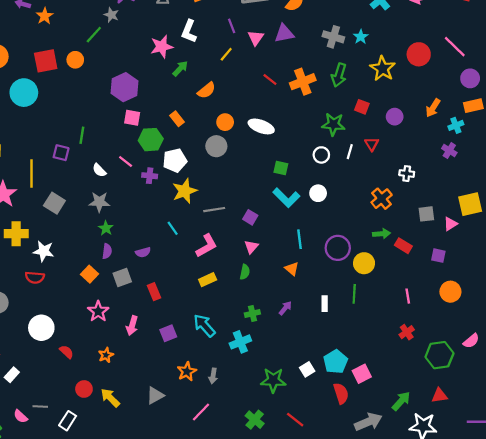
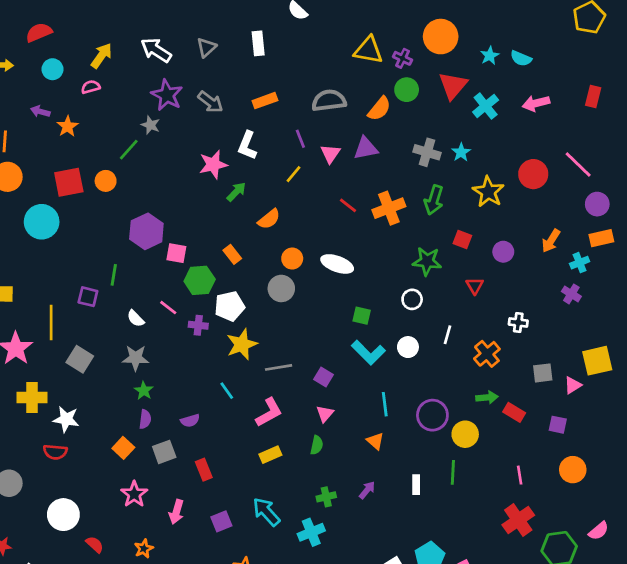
purple hexagon: (124, 87) -> (146, 231), moved
white line: (350, 152) -> (447, 335), moved
red cross: (407, 332) -> (518, 520), size x1.6

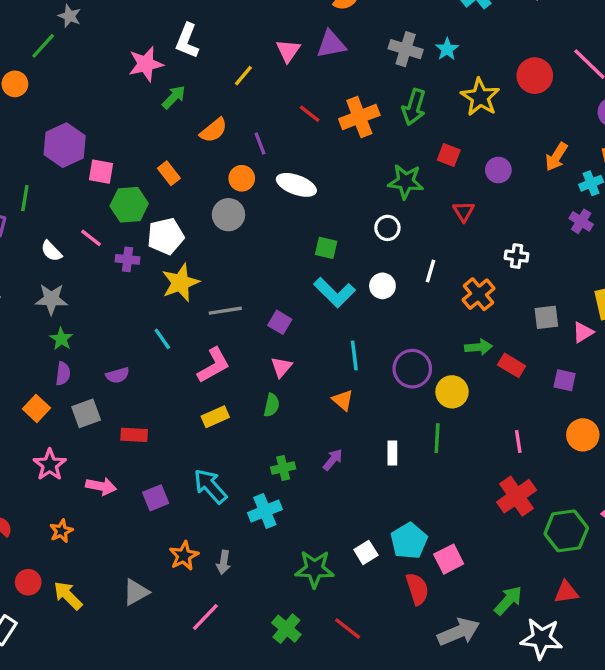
purple line: (300, 139) -> (260, 143), moved
red rectangle: (204, 470) -> (134, 435), turned -65
pink arrow: (176, 512) -> (101, 486), turned -95

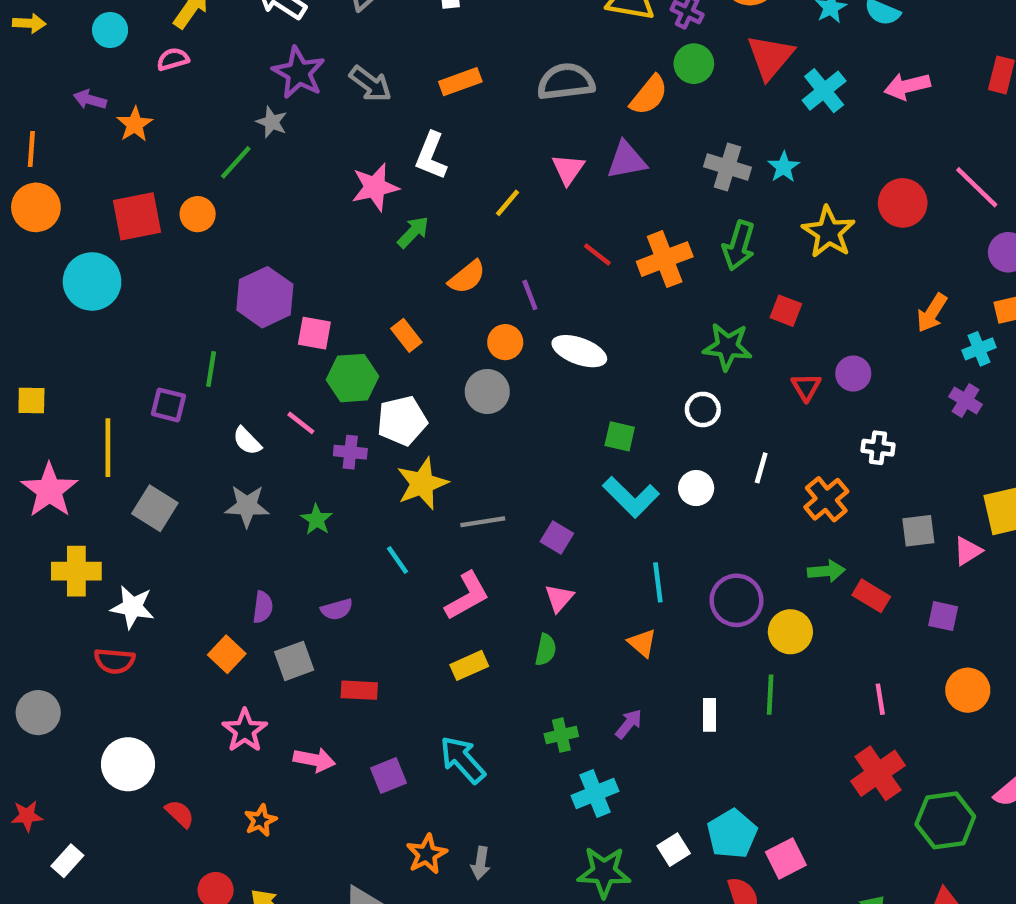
purple circle: (498, 170) -> (853, 374), moved
green star: (61, 339) -> (317, 519), moved
cyan cross: (265, 511) -> (595, 793), moved

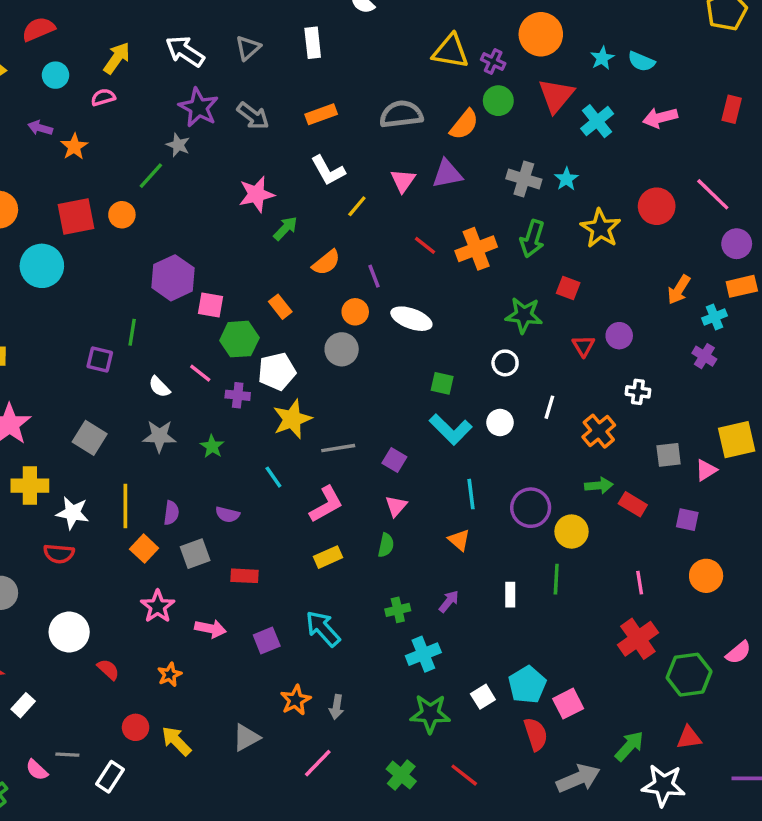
white L-shape: (431, 156) -> (328, 170), moved, turned -51
yellow line: (108, 448) -> (125, 506), moved
purple semicircle: (337, 609) -> (227, 514), turned 30

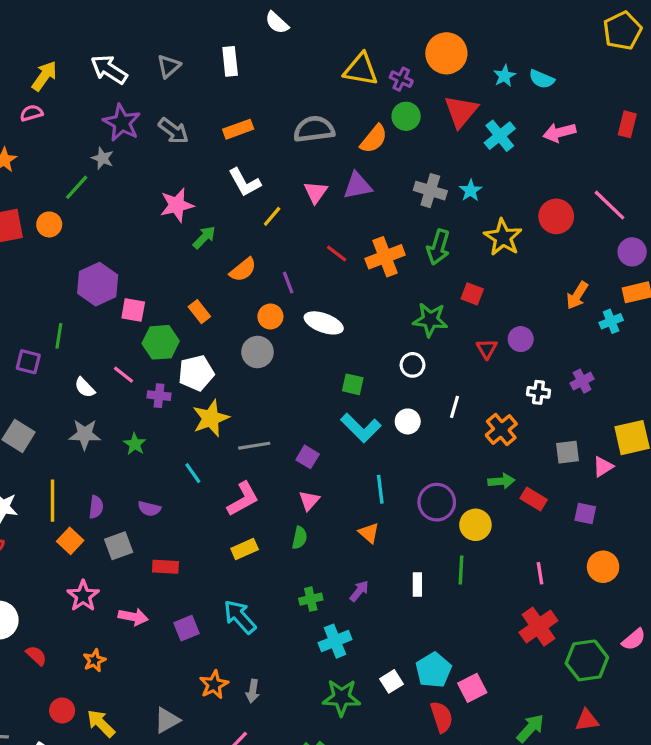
purple cross: (704, 356) -> (582, 381), moved, turned 30

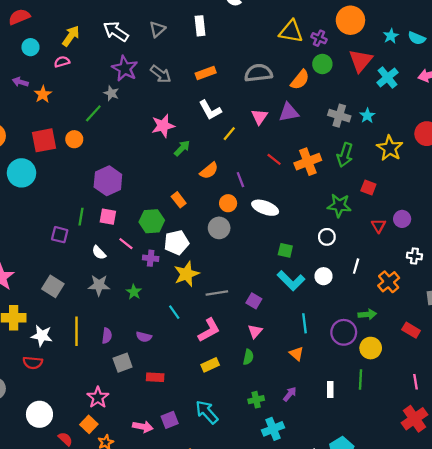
pink square: (133, 310) -> (108, 217), moved
green arrow: (501, 481) -> (367, 314), moved
orange square: (70, 541) -> (89, 424), moved
pink arrow: (133, 617) -> (143, 427), moved

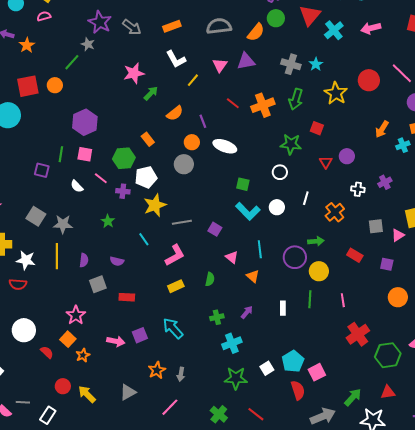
gray star: (99, 285) -> (63, 224), moved
pink triangle: (255, 331) -> (232, 257), moved, turned -32
pink line: (416, 382) -> (343, 300), moved

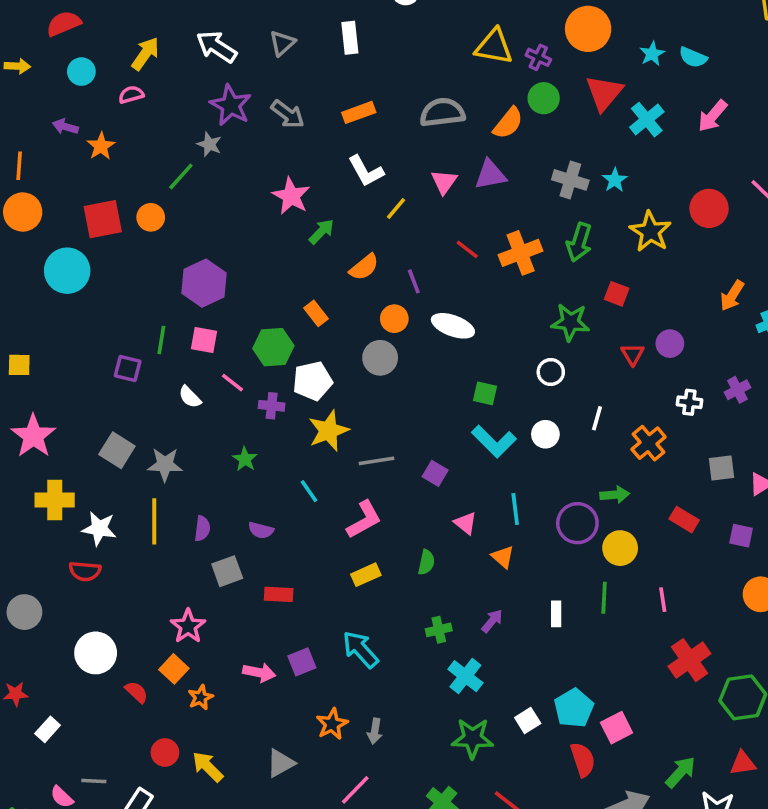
pink arrow: (371, 28) -> (713, 116), turned -36
pink star: (134, 73) -> (291, 196), turned -30
cyan cross: (232, 343) -> (465, 676), turned -30

